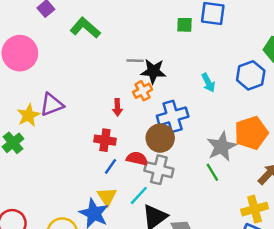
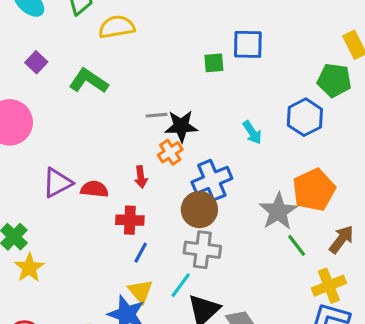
yellow star: (28, 115) -> (29, 268), moved
red semicircle: (137, 159) -> (94, 189), moved
green line: (212, 172) -> (297, 245), moved

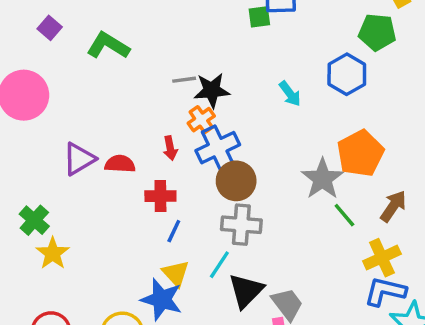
green square: (214, 63) -> (259, 17), moved
blue cross: (212, 180) -> (218, 148), moved

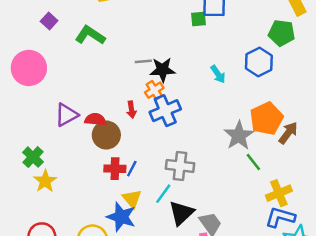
brown circle: (236, 181) -> (106, 135), moved
red cross: (160, 196) -> (115, 169), moved
brown arrow: (393, 206) -> (288, 133), moved

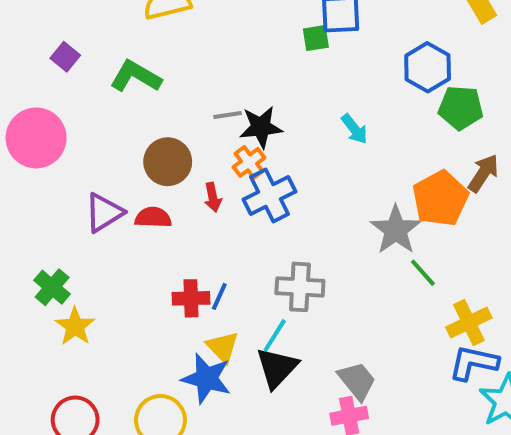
green pentagon: (282, 33) -> (461, 108), moved
blue hexagon: (259, 62) -> (428, 67), moved
brown arrow: (288, 133) -> (483, 173), moved
brown circle: (106, 135) -> (168, 162), moved
black triangle: (181, 213) -> (277, 368), moved

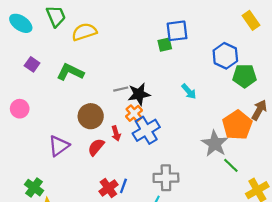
pink circle: (36, 138) -> (20, 109), size x0.6
red semicircle: (153, 218) -> (96, 147), moved, turned -48
red cross: (191, 298) -> (108, 188), turned -30

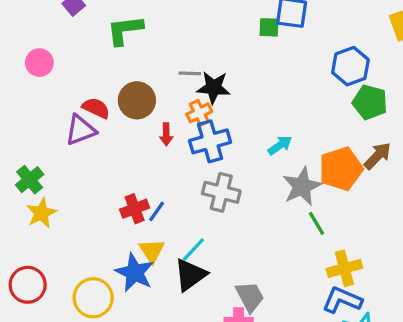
green L-shape: (70, 72) -> (125, 30), turned -48
cyan arrow: (189, 91) -> (280, 145), moved, turned -98
red semicircle: (96, 147) -> (96, 108), moved, turned 60
gray cross: (166, 178) -> (221, 192), moved

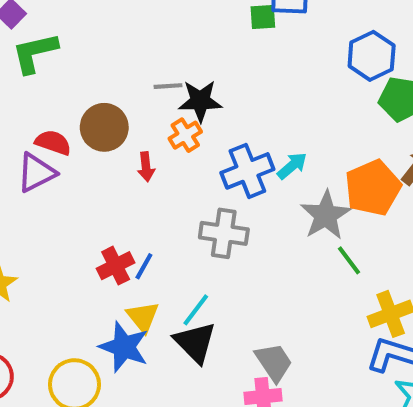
green L-shape: (125, 30) -> (35, 53), moved
blue cross: (210, 141) -> (247, 171), moved
black triangle: (190, 275) -> (195, 342), turned -33

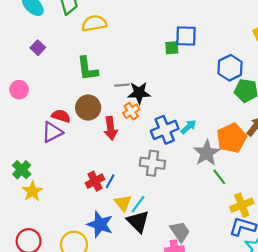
green L-shape: (35, 53) -> (87, 69), moved, turned -84
red arrow: (146, 167) -> (111, 128), size x1.5
yellow triangle: (143, 317) -> (123, 203), moved

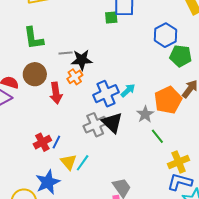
gray star: (207, 153) -> (145, 114), size x0.7
gray cross: (152, 163) -> (95, 125), turned -30
black triangle: (138, 221) -> (112, 123), moved
blue star: (100, 224) -> (48, 182), turned 30

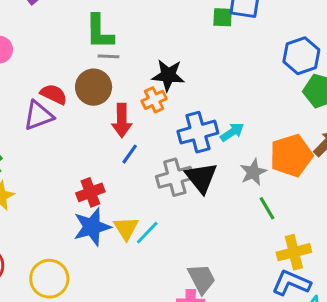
gray line: (66, 53) -> (108, 56), moved
blue line: (56, 142) -> (130, 154), moved
blue star: (48, 182) -> (92, 227), moved

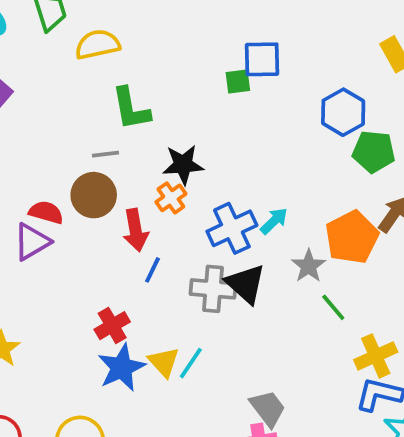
green L-shape: (99, 32) -> (131, 109), moved
gray cross: (175, 177) -> (213, 289), turned 30

